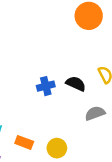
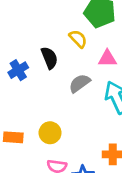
black semicircle: (76, 84) -> (49, 58), turned 60

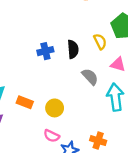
gray semicircle: (80, 83) -> (90, 77), turned 66

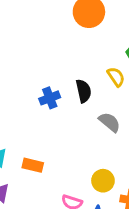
yellow circle: (55, 108) -> (103, 181), moved

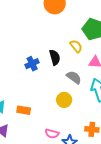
yellow circle: (103, 181) -> (64, 100), moved

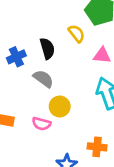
gray semicircle: (74, 77) -> (43, 79), moved
pink semicircle: (52, 134) -> (41, 124), moved

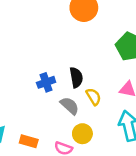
yellow semicircle: (77, 33) -> (93, 97), moved

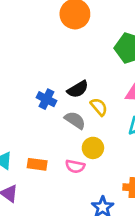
black semicircle: (76, 77) -> (78, 89), turned 78
blue cross: (46, 82) -> (46, 99), turned -36

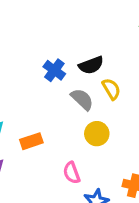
orange rectangle: (37, 164) -> (31, 141), turned -36
pink semicircle: (75, 166) -> (72, 173), moved, turned 48

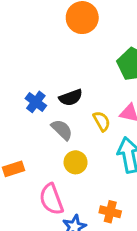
yellow semicircle: (111, 89) -> (102, 121), moved
pink semicircle: (72, 173) -> (51, 199), size x1.5

